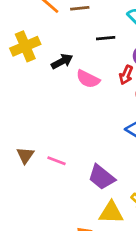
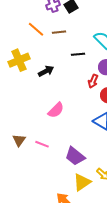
pink semicircle: (88, 79) -> (56, 110), moved, turned -72
yellow triangle: (111, 213) -> (82, 182), turned -36

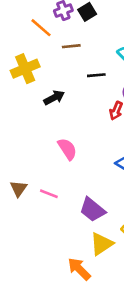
orange line: (36, 29) -> (41, 28), moved
yellow cross: (19, 60) -> (25, 69), moved
pink semicircle: (56, 110) -> (67, 149), turned -78

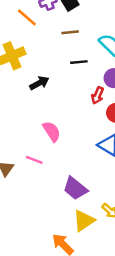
brown line: (71, 46) -> (70, 32), moved
pink line: (49, 194) -> (34, 160), moved

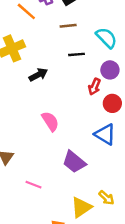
pink line: (34, 160) -> (34, 185), moved
purple trapezoid: (75, 188) -> (74, 162), moved

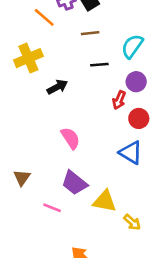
cyan semicircle: (106, 38) -> (132, 46), turned -100
purple trapezoid: (74, 162) -> (74, 183), moved
yellow triangle: (81, 207) -> (105, 201), moved, turned 45

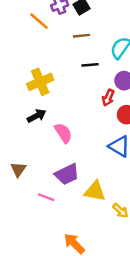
yellow cross: (28, 58) -> (40, 82), moved
black arrow: (57, 87) -> (37, 116), moved
purple trapezoid: (74, 183) -> (67, 174), turned -65

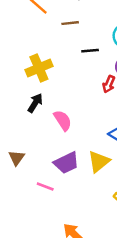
brown line: (82, 36) -> (70, 23), moved
black arrow: (37, 116) -> (35, 103), turned -30
yellow triangle: (95, 191) -> (99, 162), moved, turned -50

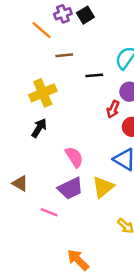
brown line: (70, 23) -> (64, 55), moved
pink semicircle: (63, 120) -> (74, 157), moved
brown triangle: (16, 158) -> (20, 183), turned -35

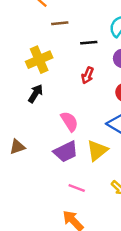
red arrow: (113, 109) -> (88, 75), moved
brown triangle: (20, 183) -> (17, 147), turned -49
pink line: (49, 212) -> (77, 188), moved

